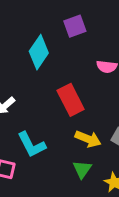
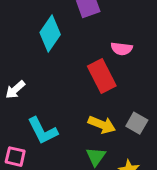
red rectangle: (71, 100) -> (102, 76), moved

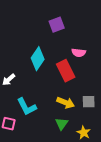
cyan diamond: (50, 33) -> (38, 59), moved
gray square: (137, 123) -> (89, 102), turned -32

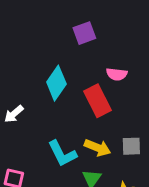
cyan L-shape: (27, 107) -> (62, 154), moved

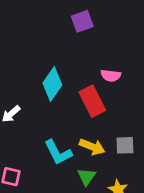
purple square: (84, 33) -> (82, 21), moved

